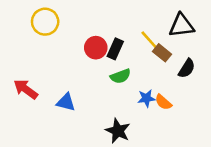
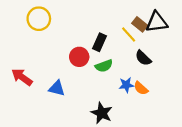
red circle: (96, 48) -> (79, 57), moved
brown rectangle: (162, 53) -> (140, 24), moved
black semicircle: (187, 68) -> (143, 58), moved, turned 102

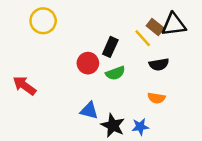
black semicircle: (143, 58) -> (159, 64), turned -54
blue star: (126, 85) -> (140, 127), moved
blue triangle: (57, 88) -> (89, 110), moved
orange semicircle: (141, 88) -> (156, 98), turned -32

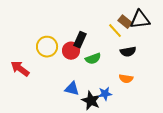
yellow circle: (43, 21) -> (47, 47), moved
black rectangle: (110, 47) -> (80, 40), moved
blue star: (140, 127) -> (105, 94), moved

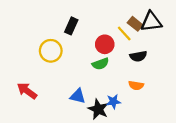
black rectangle: (80, 40) -> (71, 26), moved
red circle: (71, 51) -> (105, 44), moved
red arrow: (20, 69) -> (27, 91), moved

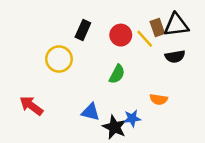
brown rectangle: (135, 24) -> (157, 27), turned 32
red circle: (105, 44) -> (121, 35), moved
black semicircle: (138, 56) -> (175, 56), moved
green semicircle: (100, 64) -> (117, 74), turned -42

